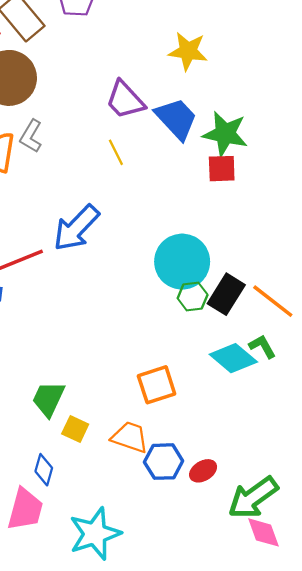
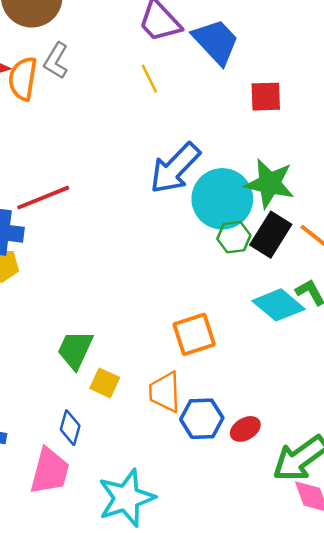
green star: (225, 134) -> (270, 183), moved
blue arrow: (76, 228) -> (175, 168), moved
orange trapezoid: (130, 437) -> (165, 392), turned -111

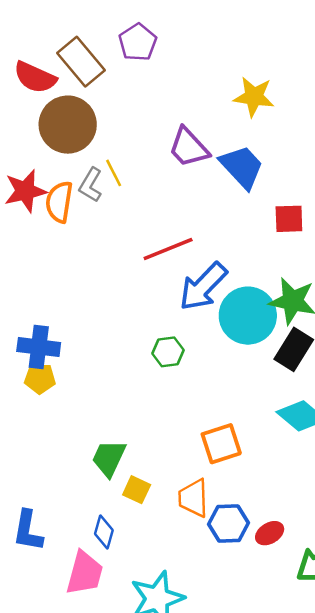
yellow line: (149, 79) -> (114, 173), moved
red line: (43, 198) -> (168, 249), moved
green hexagon: (234, 237) -> (168, 352), moved

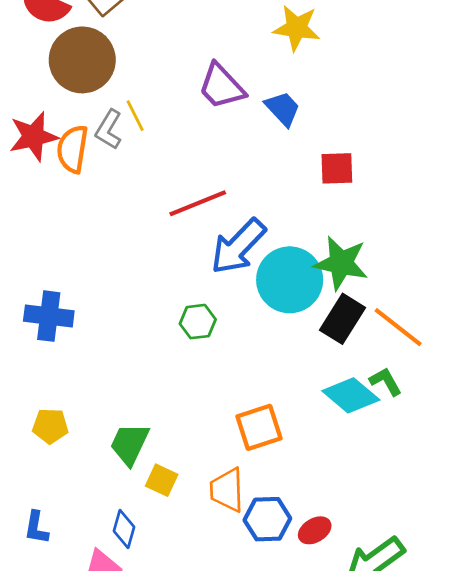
blue trapezoid: (242, 167) -> (283, 109), size x0.7
yellow pentagon: (40, 378) -> (50, 426), moved
blue L-shape: (28, 531) -> (36, 528), size x0.7

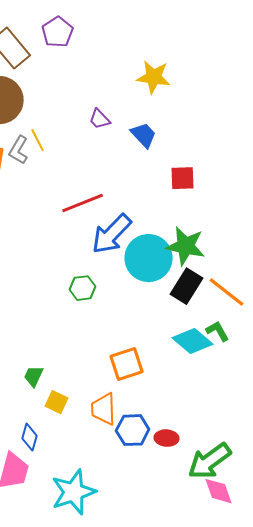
purple trapezoid: (221, 86) -> (100, 119), size x0.6
green trapezoid: (130, 444) -> (34, 376), size x0.7
red ellipse: (315, 530) -> (167, 438), turned 35

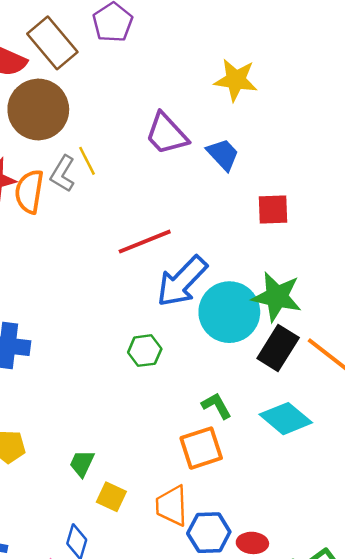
purple trapezoid: (100, 119) -> (167, 134), size x1.6
green L-shape: (218, 331) -> (217, 406), moved

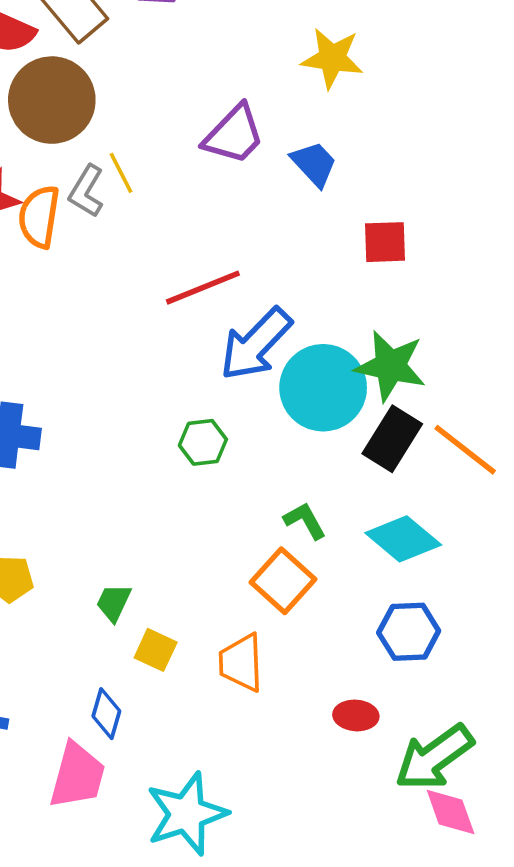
purple trapezoid: (167, 134) -> (234, 135), turned -93
orange square: (201, 448) -> (283, 581), turned -30
blue hexagon: (209, 533) -> (409, 632), moved

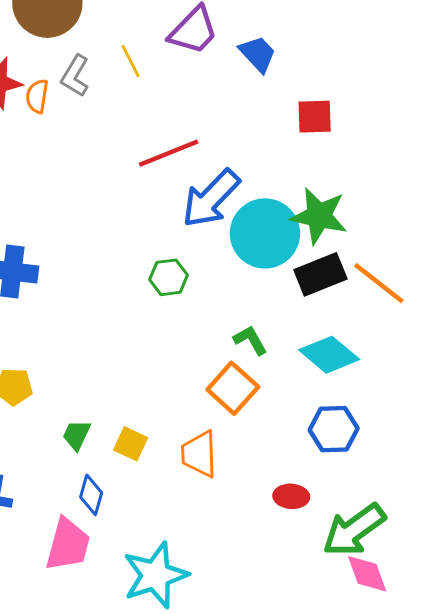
yellow line: (121, 173) -> (131, 61), moved
orange semicircle: (39, 217) -> (37, 96), size x0.7
black rectangle: (392, 439) -> (320, 274), turned 36
green trapezoid: (114, 603) -> (77, 435), moved

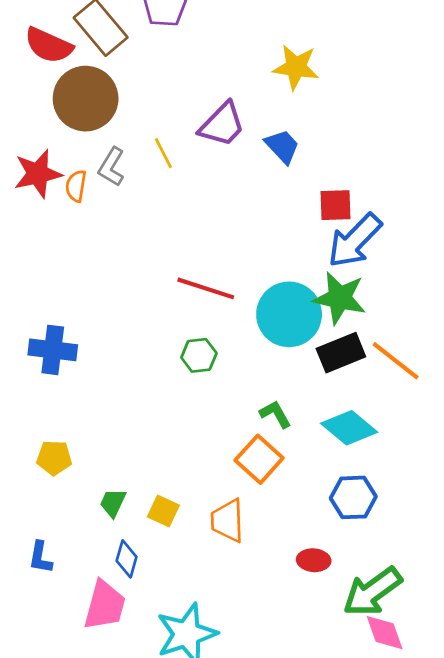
red line: (169, 153) -> (206, 288), moved, turned 40
blue arrow: (211, 198) -> (355, 241), moved

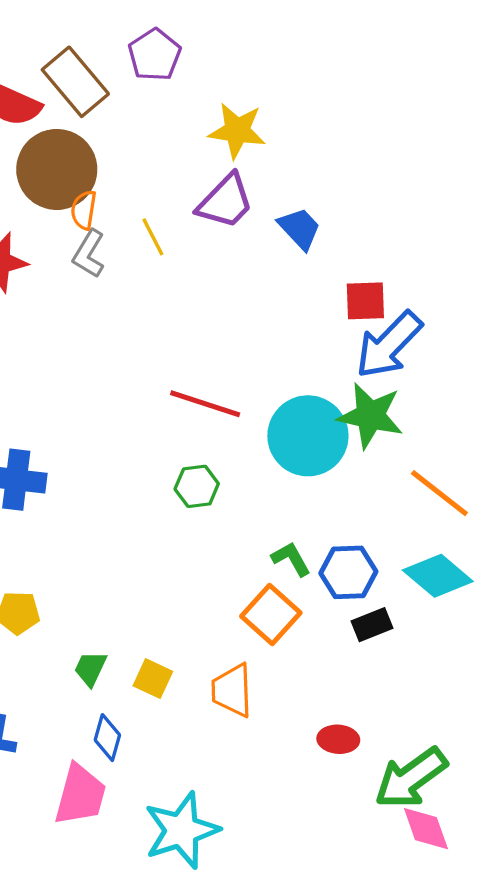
yellow star: (296, 67) -> (237, 131), moved
orange semicircle: (76, 186) -> (84, 210), moved
black rectangle: (341, 353) -> (372, 625), moved, size x0.7
cyan diamond: (349, 428) -> (438, 576), moved
blue hexagon: (353, 497) -> (348, 572), moved

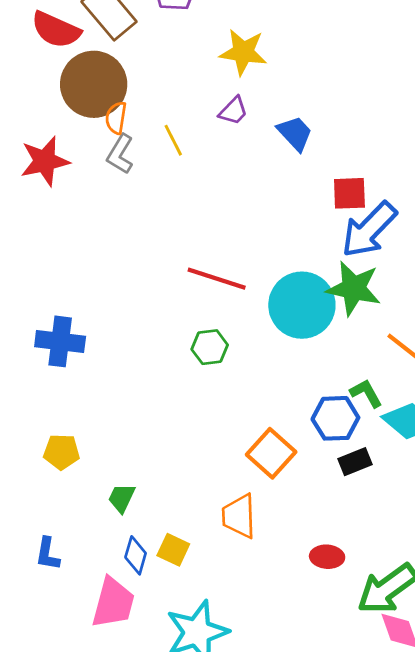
purple trapezoid: (225, 201) -> (233, 111), size x0.6
green L-shape: (291, 559) -> (366, 393), moved
yellow square: (153, 679) -> (173, 550), moved

